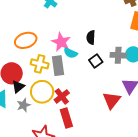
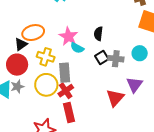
gray cross: (118, 55) -> (116, 59), moved
gray rectangle: (58, 66) -> (65, 73), moved
black triangle: (18, 87) -> (21, 44), moved
gray star: (24, 105) -> (17, 87), moved

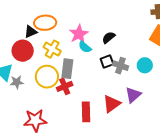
black semicircle: (98, 34) -> (109, 37), turned 32
gray star: (17, 87) -> (17, 82), moved
red rectangle: (69, 113) -> (86, 112), moved

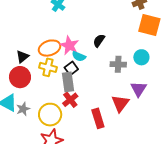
orange ellipse: (45, 23) -> (50, 48), moved
black square: (107, 62) -> (71, 68), moved
yellow circle: (47, 77) -> (50, 115), moved

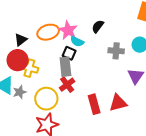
yellow cross: (48, 67) -> (29, 68), moved
black square: (71, 68) -> (69, 53), turned -32
red triangle: (120, 103) -> (118, 103), moved, turned 36

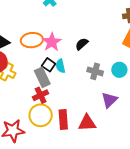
cyan semicircle: (77, 41) -> (60, 66), moved, turned 40
gray rectangle: (65, 67) -> (42, 77), turned -30
yellow circle: (46, 99) -> (41, 115), moved

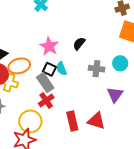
orange ellipse: (32, 40) -> (19, 66), moved
yellow circle: (41, 115) -> (30, 121), moved
red triangle: (87, 123) -> (96, 121), turned 30

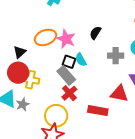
orange ellipse: (19, 66) -> (45, 37), moved
red rectangle: (72, 121) -> (98, 111), turned -60
red triangle: (96, 121) -> (119, 94), moved

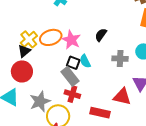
yellow cross: (31, 80) -> (29, 39), moved, turned 36
red cross: (69, 93) -> (72, 94), turned -35
gray star: (23, 104) -> (40, 101), moved, size x1.5

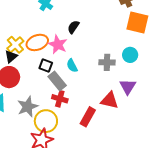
black semicircle: (101, 35) -> (73, 27), moved
black square: (73, 63) -> (46, 65), moved
red rectangle: (100, 113) -> (88, 117), turned -72

